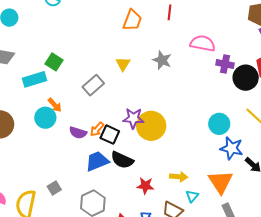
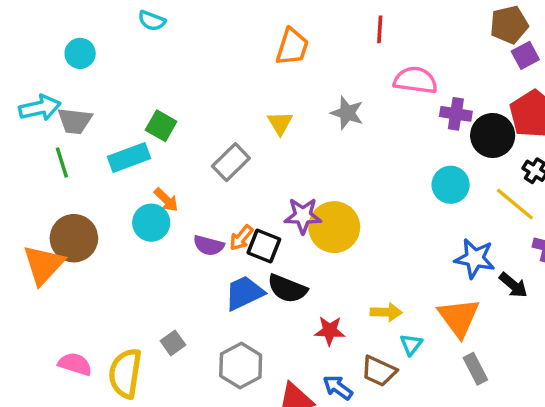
red line: (170, 12) -> (380, 29), moved
cyan circle: (219, 124) -> (451, 185), moved

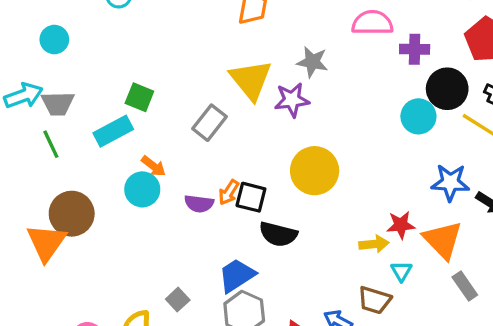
yellow triangle: (280, 123) -> (251, 80), size x1.8
black circle: (493, 135) -> (447, 89), moved
purple star: (303, 216) -> (292, 100), moved
blue trapezoid: (244, 293) -> (237, 275), moved
red star: (330, 331) -> (401, 225), moved

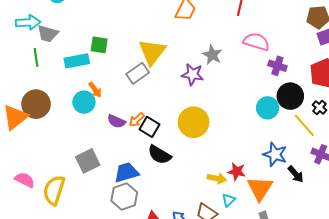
yellow triangle: (251, 80) -> (152, 52), moved
green square: (139, 97) -> (99, 45), turned -30
gray square: (178, 300) -> (88, 161), moved, size x1.6

